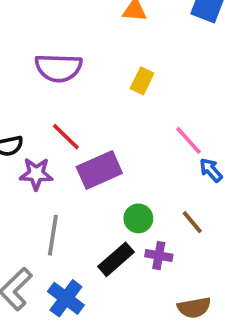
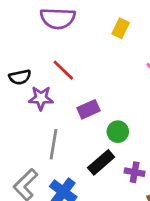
purple rectangle: (99, 170) -> (88, 109), moved, size x0.7
purple cross: (159, 256) -> (135, 172), moved

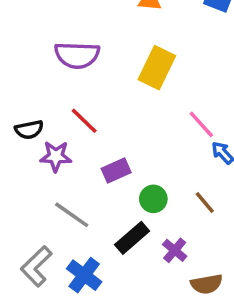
yellow rectangle: (121, 28) -> (157, 68), size x1.6
gray line: (53, 144) -> (72, 215), turned -64
purple cross: (135, 172) -> (175, 250), turned 30

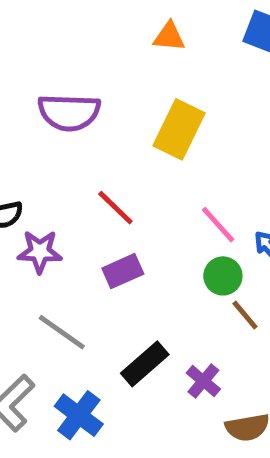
red line: (84, 121) -> (115, 208), moved
pink line: (201, 124) -> (218, 225), moved
green circle: (153, 199) -> (223, 276), moved

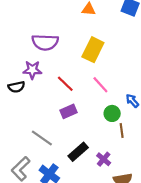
pink line: (218, 225) -> (100, 85), moved
purple star: (40, 252) -> (32, 70), moved
brown line: (245, 315) -> (122, 130), turned 32

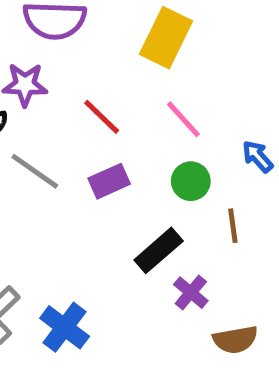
green circle: (112, 113) -> (191, 181), moved
gray line: (42, 138) -> (35, 171), moved
black rectangle: (78, 152) -> (159, 250), moved

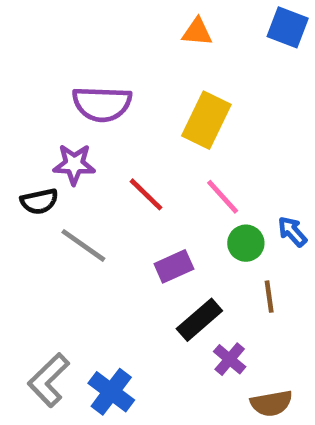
purple rectangle: (109, 181) -> (174, 266), moved
green circle: (191, 181) -> (246, 243), moved

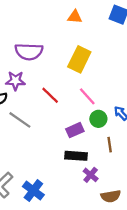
purple rectangle: (174, 266) -> (75, 130), moved
black rectangle: (199, 320) -> (76, 156), turned 45

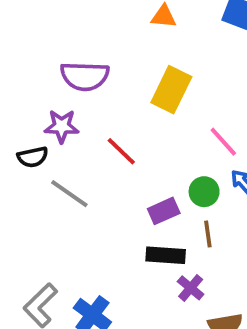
pink line: (87, 96) -> (223, 142), moved
brown line: (110, 145) -> (208, 234), moved

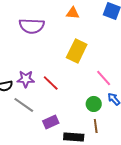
purple semicircle: (85, 76) -> (32, 26), moved
purple star: (62, 126) -> (26, 79), moved
purple rectangle: (164, 211) -> (51, 122), moved

